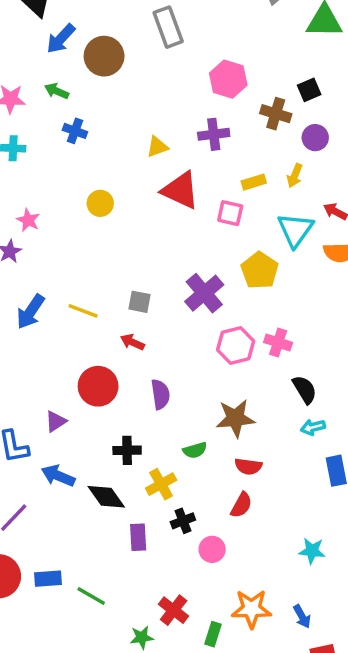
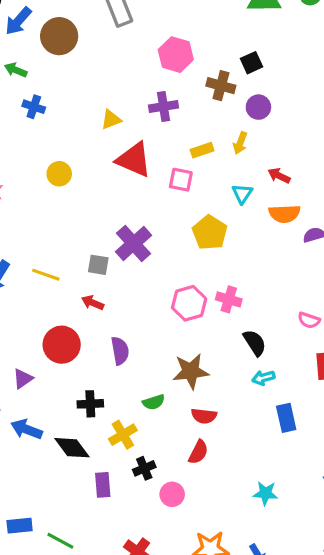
cyan triangle: (295, 230) -> (242, 194), size x0.6
purple cross: (204, 293) -> (134, 243), moved

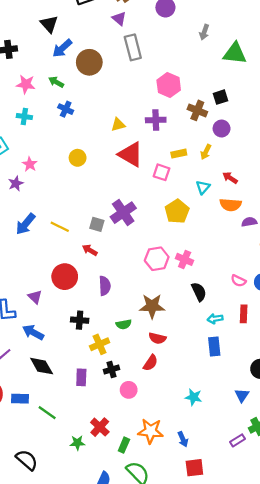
cyan arrow: (263, 378) -> (215, 319), moved
purple triangle: (23, 379) -> (35, 297), turned -48
black diamond: (72, 448) -> (42, 366), moved

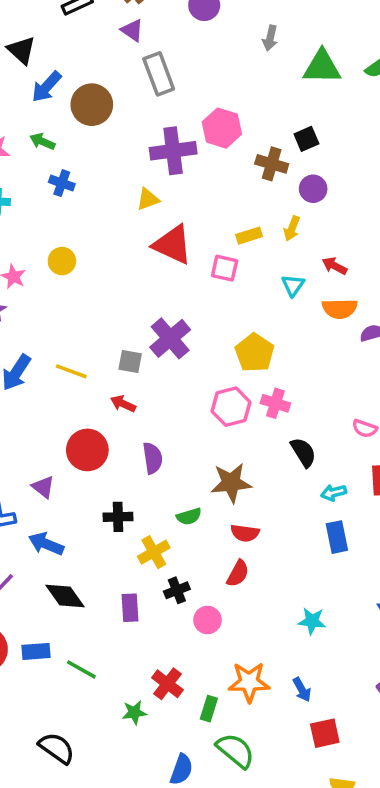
purple cross: (156, 120) -> (173, 151), moved, size x1.4
yellow circle: (78, 158) -> (62, 261), moved
yellow pentagon: (177, 211) -> (255, 353), moved

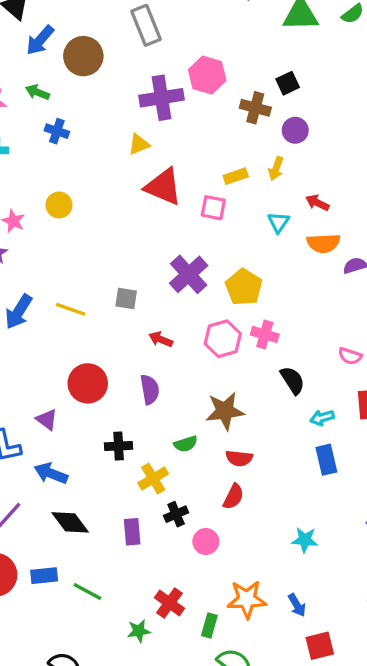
purple cross: (170, 338) -> (189, 274), moved
red arrow: (123, 404) -> (161, 339), moved

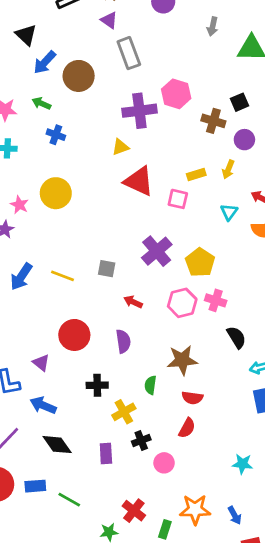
yellow circle: (59, 205) -> (56, 193), size x1.5
green semicircle: (186, 444) -> (150, 385), turned 114

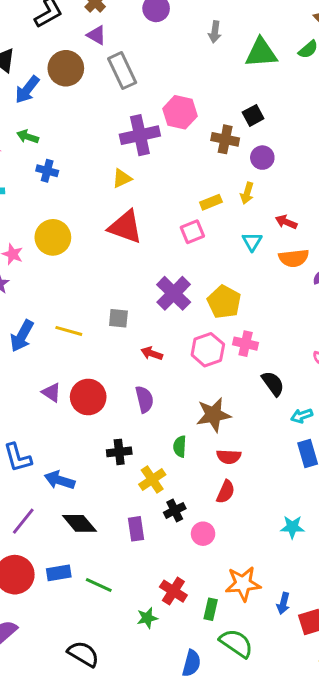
brown circle: (79, 76) -> (66, 68), moved
red triangle: (139, 181) -> (125, 227), moved
pink square: (178, 199) -> (192, 232), turned -30
purple triangle: (41, 363) -> (52, 392), moved
blue arrow: (235, 515) -> (283, 603), moved, turned 48

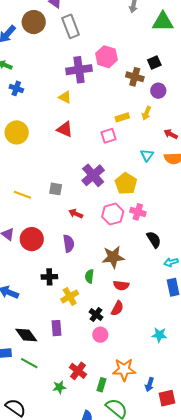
yellow triangle: (122, 178) -> (65, 97), turned 48
red triangle: (125, 227) -> (65, 129), size x0.7
cyan triangle: (252, 242) -> (147, 155), moved
black cross: (175, 510) -> (96, 315), moved, turned -32
black diamond: (80, 523) -> (26, 335), moved

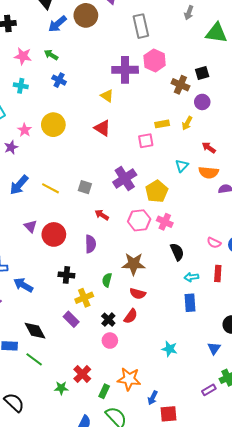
gray rectangle: (71, 26) -> (141, 26), moved
purple rectangle: (57, 328) -> (71, 319), moved, turned -49

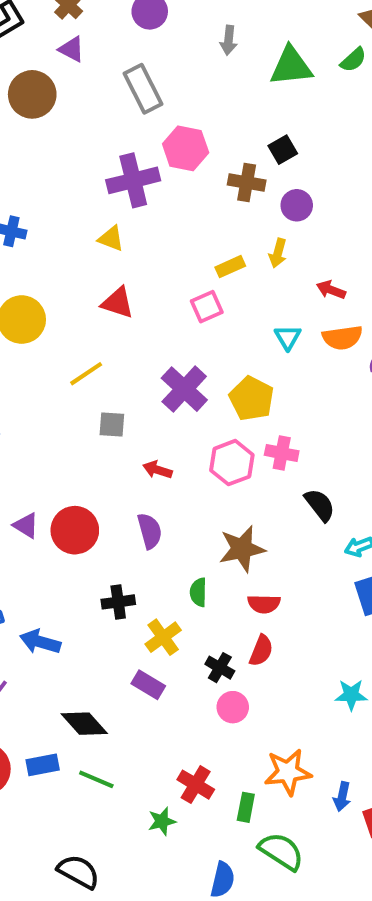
yellow line: (50, 188) -> (86, 374), moved, turned -48

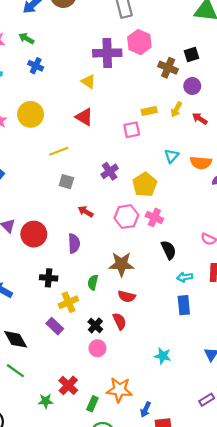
red arrow: (331, 290) -> (200, 119), moved
purple cross: (184, 389) -> (110, 171), size x0.7
red semicircle: (261, 651) -> (120, 321), turned -60

